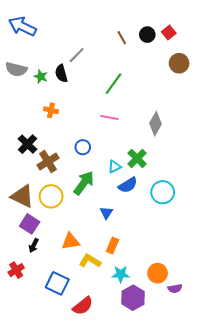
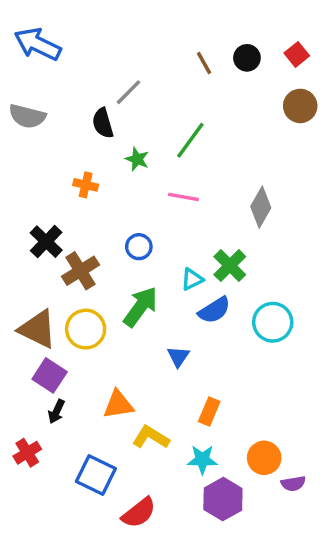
red square: (169, 33) -> (297, 54), moved
green star: (41, 77) -> (137, 159), moved
orange rectangle: (112, 245) -> (209, 411), moved

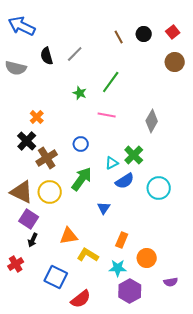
black semicircle: (103, 123) -> (47, 56), moved
orange cross: (86, 185) -> (37, 117), moved, turned 32
orange circle: (264, 458) -> (147, 258), moved

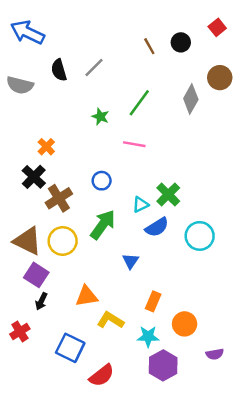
red square: (173, 32) -> (217, 27), moved
gray diamond: (152, 121) -> (191, 99), moved

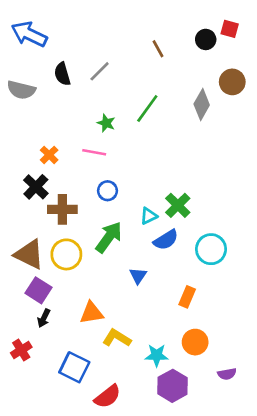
red square: (217, 27) -> (230, 29), turned -36
black circle: (181, 42) -> (206, 39), moved
pink line: (134, 144) -> (94, 152), moved
brown cross: (59, 198) -> (62, 209), turned 32
orange rectangle: (153, 301) -> (187, 297), moved

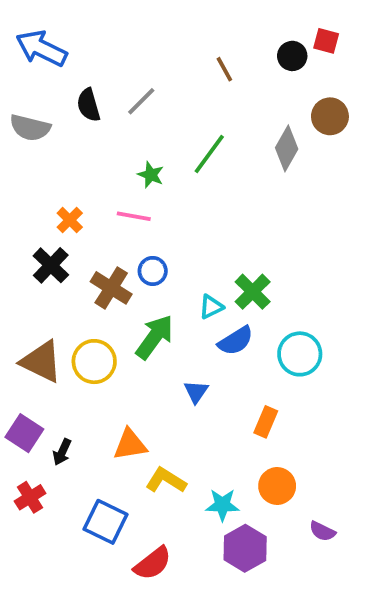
brown cross: (62, 209) -> (111, 288), moved, turned 32
purple square: (38, 290) -> (24, 433), moved
purple semicircle: (227, 374) -> (322, 531), turned 36

